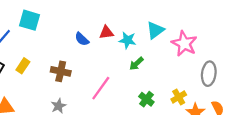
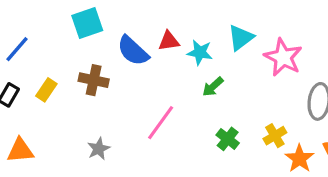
cyan square: (30, 20) -> (87, 23), moved, turned -35
blue semicircle: (82, 39) -> (133, 51), size x1.5
brown cross: (61, 71) -> (94, 80), moved

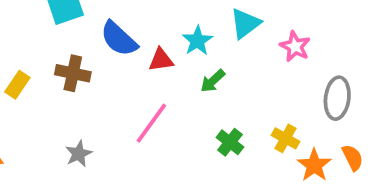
red triangle: (169, 41) -> (161, 60), moved
cyan star: (200, 52) -> (197, 41), turned 30
pink star: (283, 57) -> (295, 46), size x0.7
yellow cross: (275, 136) -> (285, 138), turned -30

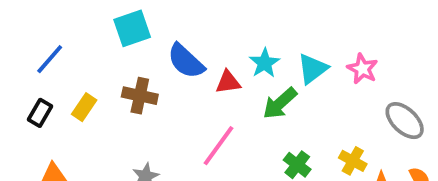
cyan triangle: (245, 23) -> (312, 69), moved
green arrow: (213, 81) -> (280, 103), size x1.4
gray ellipse: (337, 98) -> (405, 121), turned -54

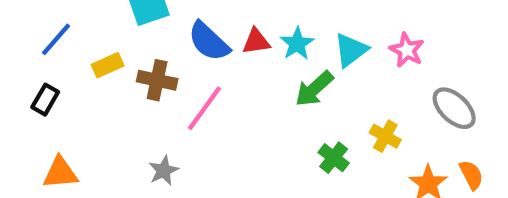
red triangle: (228, 82) -> (256, 41), moved
yellow rectangle: (84, 107) -> (108, 65), moved, turned 32
pink line: (218, 146) -> (204, 108), moved
yellow cross: (353, 161) -> (385, 136), moved

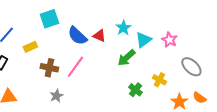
red triangle: (256, 41) -> (99, 36), turned 32
cyan star: (297, 44) -> (123, 28), moved
brown cross: (157, 80) -> (49, 68), moved
orange semicircle: (471, 175) -> (199, 98), turned 152

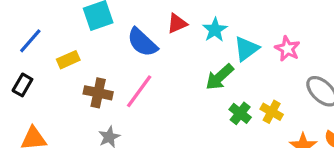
red triangle: (99, 36) -> (177, 23), moved, turned -48
green cross: (135, 90) -> (240, 113), moved

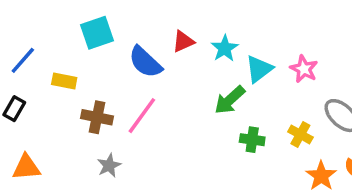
yellow rectangle: (68, 60) -> (64, 81), turned 35
yellow cross: (272, 112) -> (300, 134), moved
green cross: (240, 113) -> (252, 140), turned -30

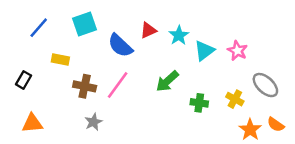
blue line: (23, 60) -> (39, 28), moved
green arrow: (230, 100) -> (167, 81), moved

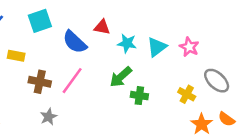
red triangle: (148, 30) -> (102, 27), turned 35
cyan star: (179, 35) -> (127, 43), moved, turned -30
green cross: (199, 103) -> (139, 96), moved

